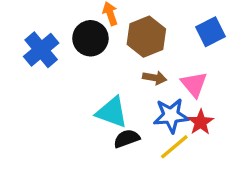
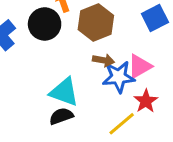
pink triangle: (194, 84) -> (140, 66), turned 40
blue star: (171, 116) -> (119, 77), moved
black semicircle: (127, 139) -> (61, 116), moved

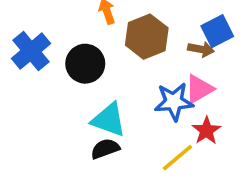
black circle: (45, 24) -> (85, 64), moved
brown arrow: (104, 60) -> (201, 49), moved

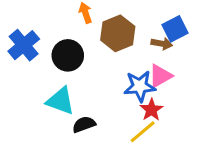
cyan triangle: (109, 120) -> (60, 101), moved
red star: (206, 131) -> (152, 110), moved

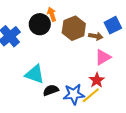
brown arrow: (162, 44) -> (96, 36), moved
black circle: (68, 55) -> (40, 24), moved
blue star: (140, 86) -> (74, 94), moved

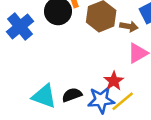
cyan triangle: (35, 74) -> (44, 96), moved
red star: (97, 80) -> (114, 81), moved

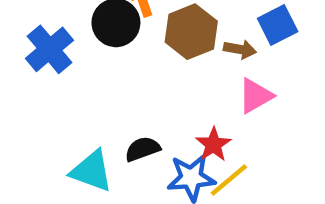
black semicircle: (72, 95) -> (143, 149), moved

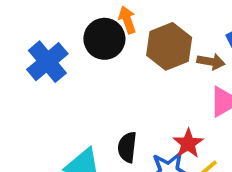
black semicircle: (143, 149) -> (127, 147), turned -64

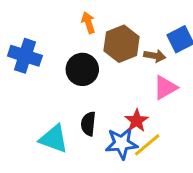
black circle: (104, 39) -> (82, 69), moved
blue cross: (47, 62) -> (25, 56), turned -32

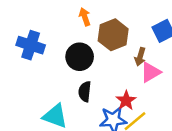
brown arrow: (155, 56) -> (140, 57), moved, turned 96
black semicircle: (88, 124) -> (85, 92), moved

